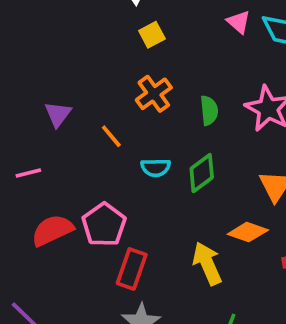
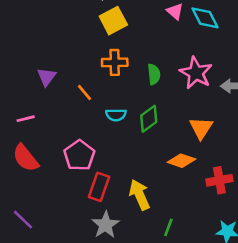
yellow square: (152, 35) -> (113, 21), size x1.5
orange cross: (154, 94) -> (115, 62), turned 35
red semicircle: (52, 230) -> (26, 158), moved, turned -104
yellow arrow: (207, 263) -> (140, 195), moved

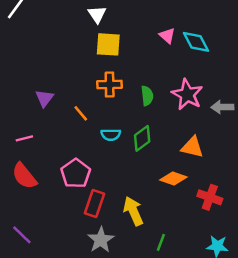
yellow square: (113, 21) -> (108, 44), turned 32
orange triangle: (201, 128) -> (192, 147), turned -50
red cross: (219, 180) -> (210, 197), turned 30

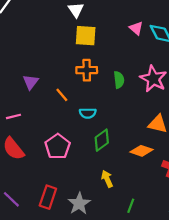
green diamond: (142, 138) -> (102, 140), moved
red rectangle: (95, 204) -> (48, 197), moved
yellow arrow: (133, 211) -> (107, 179), size x0.7

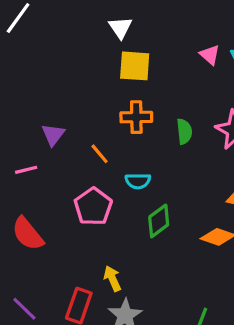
pink line: (13, 116) -> (26, 170), moved
pink pentagon: (58, 147) -> (93, 207), moved
yellow arrow: (107, 179) -> (112, 278), moved

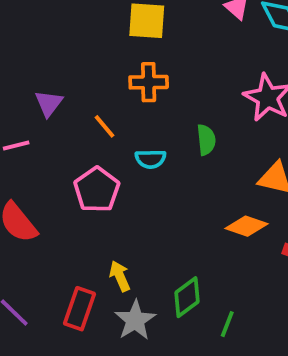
green semicircle: (184, 131) -> (206, 140), moved
green diamond: (159, 221) -> (187, 297), moved

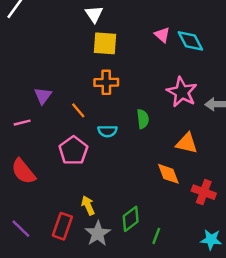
orange diamond: (246, 226) -> (168, 174), turned 50

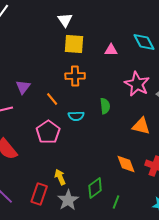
pink triangle: (162, 35) -> (111, 50), moved, turned -40
orange diamond: (168, 174) -> (126, 164), moved

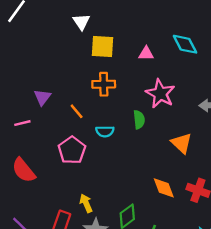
white triangle: (65, 20) -> (81, 22), moved
pink star: (137, 84) -> (160, 94), moved
orange triangle: (141, 126) -> (181, 143), turned 30

